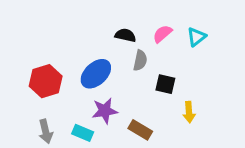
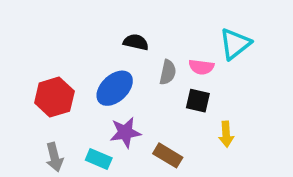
pink semicircle: (162, 34) -> (201, 67), moved, turned -132
black semicircle: (125, 35) -> (136, 42), moved
cyan triangle: (196, 37) -> (235, 44), size x1.4

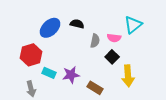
blue ellipse: (115, 88) -> (50, 28), moved
black square: (198, 101) -> (112, 57), turned 32
yellow arrow: (226, 134) -> (128, 76), size x1.5
cyan rectangle: (99, 159) -> (49, 73), moved

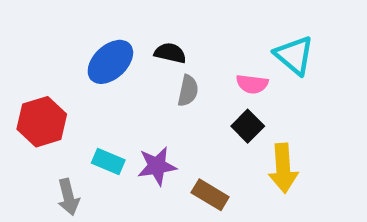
cyan triangle: (133, 25) -> (294, 55), turned -42
gray semicircle: (95, 41) -> (188, 91), moved
red hexagon: (31, 55) -> (42, 122), moved

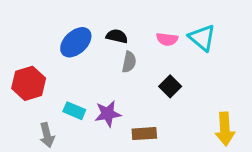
pink semicircle: (252, 84) -> (167, 39), moved
yellow arrow: (283, 168) -> (225, 129), moved
brown rectangle: (210, 195) -> (144, 134), turned -35

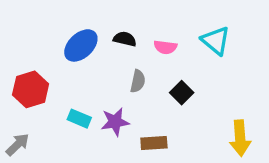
pink semicircle: (167, 39) -> (165, 47), moved
gray semicircle: (129, 62) -> (138, 81), moved
gray arrow: (47, 135) -> (18, 145), moved, turned -120

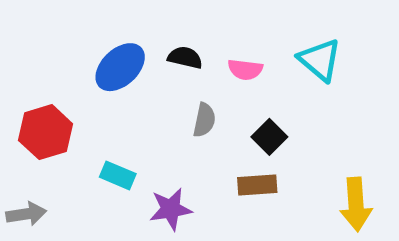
purple star: (115, 122) -> (171, 209), moved
brown rectangle: (154, 143) -> (257, 185), moved
gray arrow: (18, 145) -> (26, 214), turned 35

